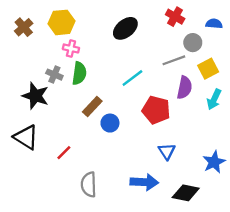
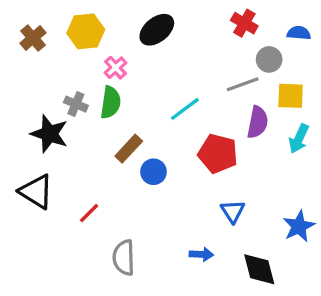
black ellipse: (125, 28) -> (157, 30), moved
pink cross: (71, 48) -> (116, 68), moved, turned 35
yellow square: (208, 69) -> (291, 96), turned 30
blue arrow: (144, 182) -> (201, 254), size x0.6
black diamond: (186, 193) -> (259, 269), turned 64

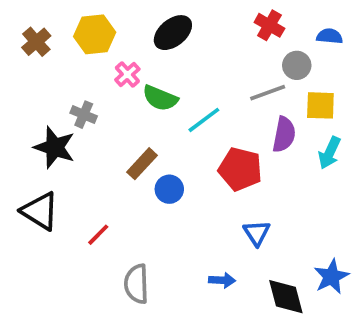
green semicircle: (111, 102) -> (160, 98), moved, turned 104
blue star: (299, 226) -> (331, 277), moved

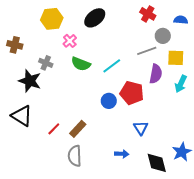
brown cross: (36, 42) -> (15, 45), moved, turned -35
green semicircle: (160, 98) -> (81, 64), moved
brown rectangle: (142, 164) -> (78, 129), moved
blue circle: (169, 189) -> (109, 101), moved

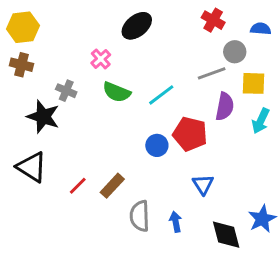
yellow hexagon: (52, 19) -> (23, 27), moved
blue arrow: (122, 154) -> (176, 222), turned -104
gray semicircle: (75, 156) -> (140, 216), moved

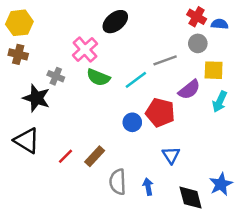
red cross: (213, 20) -> (197, 17), moved
pink cross: (101, 59) -> (85, 49), size x1.5
gray line: (212, 73) -> (165, 60), moved
purple semicircle: (225, 106) -> (189, 90), turned 40

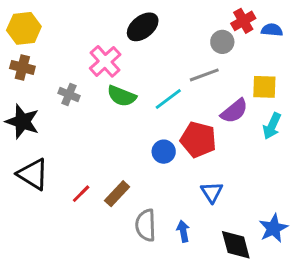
red cross: (197, 17) -> (243, 21), turned 30
gray circle: (198, 43) -> (222, 42), moved
black star: (36, 98) -> (22, 122), moved

